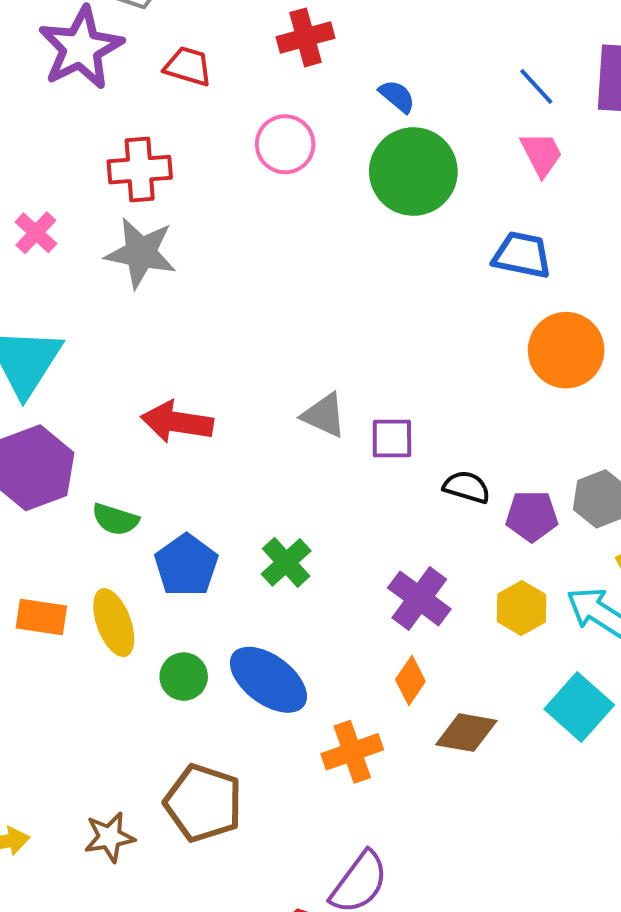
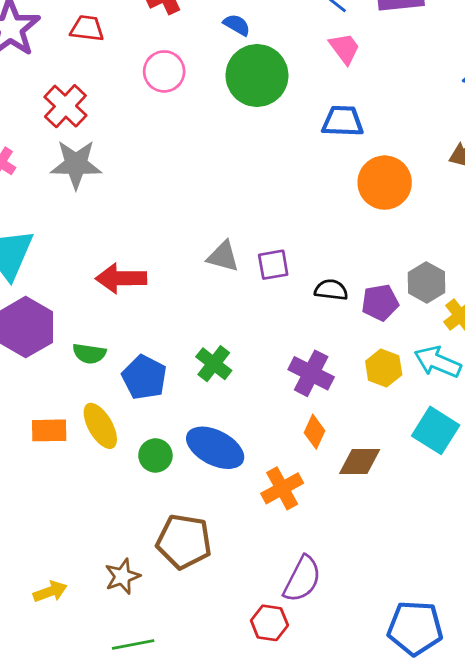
red cross: (140, 170) -> (65, 106), turned -33

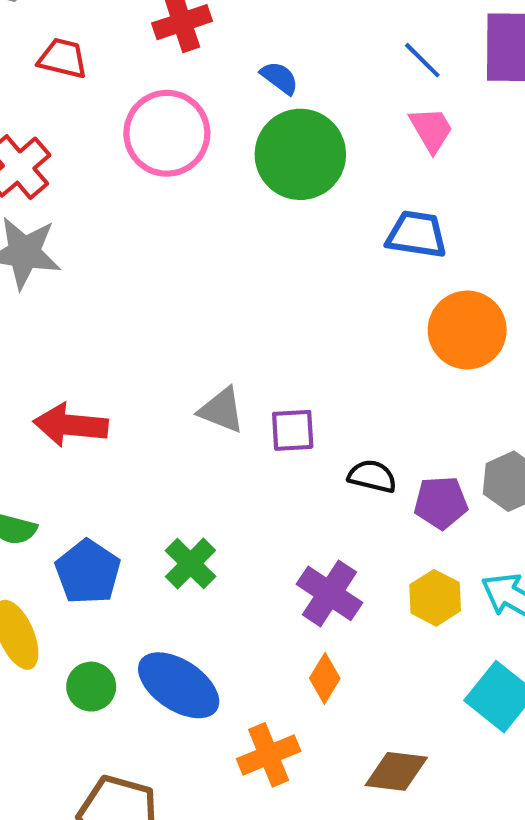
pink circle: (164, 71) -> (167, 133), size x1.4
brown diamond: (360, 462) -> (396, 771), moved

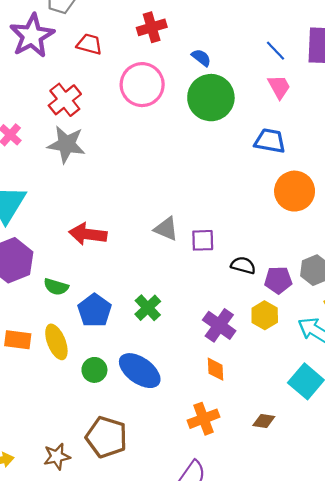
yellow hexagon: (435, 598) -> (265, 315), moved
orange diamond: (325, 678) -> (215, 369), turned -35
orange cross: (269, 755) -> (204, 419), moved
brown diamond: (396, 771) -> (264, 421), moved, size x0.7

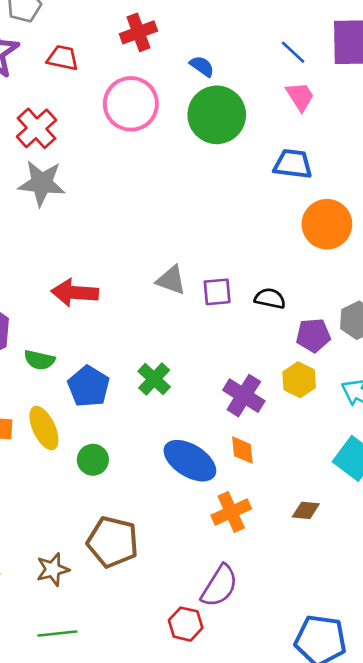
black semicircle: (243, 265) -> (270, 298), moved
blue ellipse: (140, 371) -> (190, 461), moved

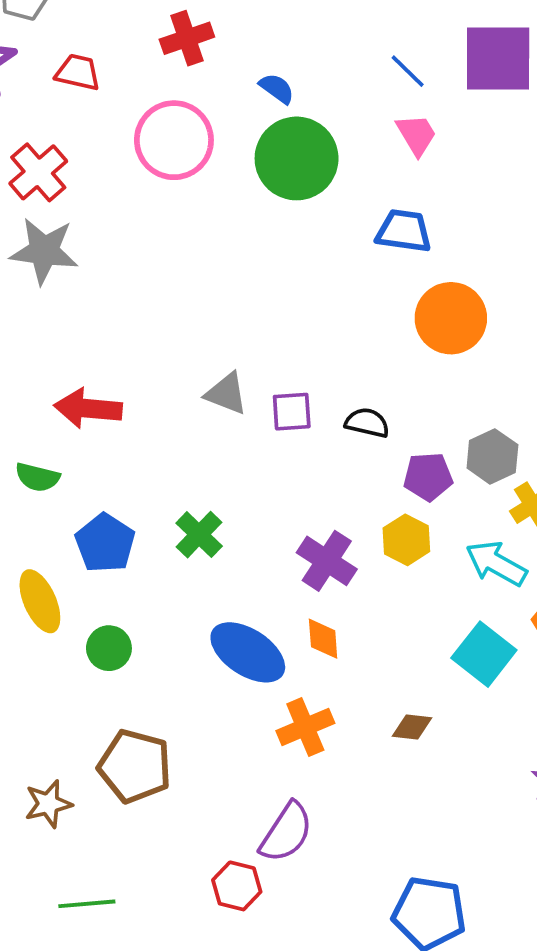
green semicircle: (39, 360) -> (37, 477), moved
green line: (57, 634) -> (87, 904), moved

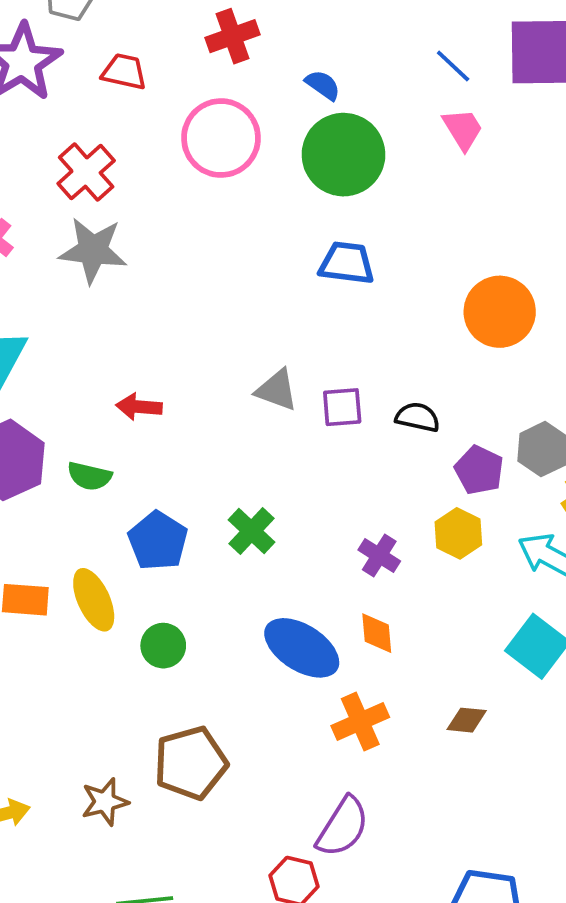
blue trapezoid: (404, 231) -> (347, 263), moved
red arrow: (88, 408) -> (139, 407), size x0.7
purple pentagon: (428, 477) -> (479, 470), turned 30
purple cross: (327, 561) -> (379, 555), size x0.7
brown pentagon: (135, 766) -> (191, 763), turned -30

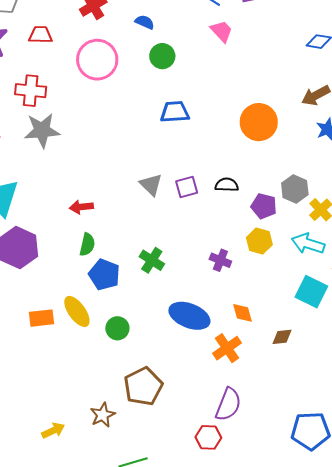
green circle: (343, 155) -> (162, 56), size x0.6
red cross: (86, 172) -> (31, 91), turned -32
gray triangle: (277, 390) -> (151, 185), turned 35
green semicircle: (89, 476) -> (87, 245), moved, turned -80
orange diamond: (377, 633) -> (243, 313), moved

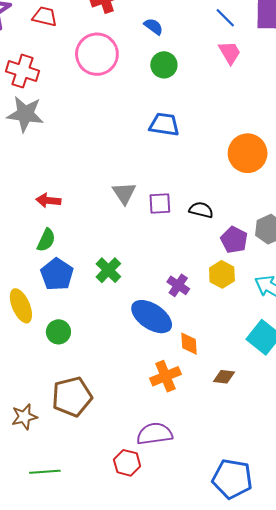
blue ellipse: (189, 316) -> (152, 317), moved
purple semicircle: (228, 404) -> (155, 434), turned -132

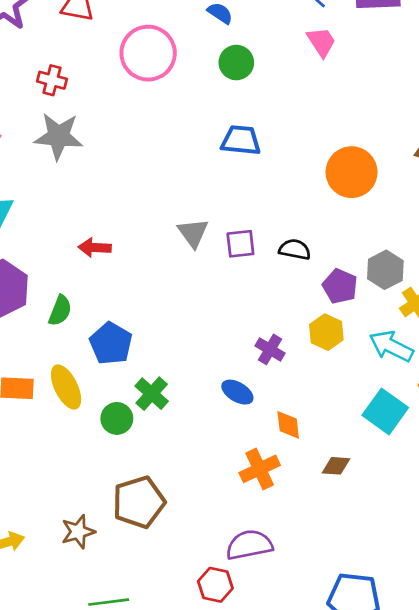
red cross: (22, 71) -> (52, 80), size x0.7
green semicircle: (46, 240) -> (60, 311), moved
green cross: (108, 270) -> (152, 394), moved
blue ellipse: (152, 317) -> (237, 392), size x0.6

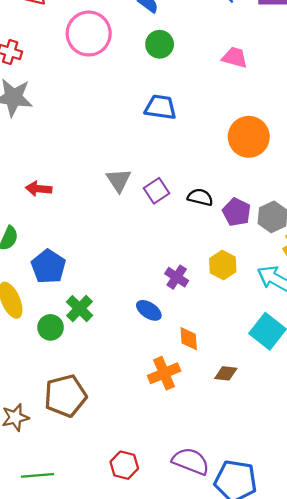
pink trapezoid: (321, 42) -> (235, 57), moved, turned -44
purple square: (240, 244) -> (157, 191), turned -30
purple pentagon: (340, 286) -> (237, 212), moved
purple semicircle: (249, 545) -> (191, 461), moved, turned 30

